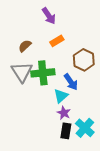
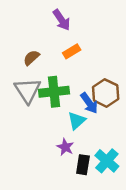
brown hexagon: (84, 60) -> (106, 93), moved
purple star: (64, 113) -> (65, 147), moved

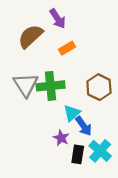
brown semicircle: (31, 58) -> (30, 36), moved, size x1.6
blue arrow: (89, 103) -> (84, 126), moved

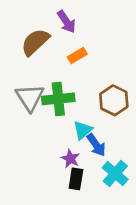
black rectangle: (78, 154) -> (76, 179), moved

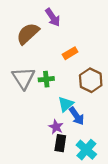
orange rectangle: (77, 56) -> (70, 53), moved
green cross: (58, 99) -> (46, 79), size x0.6
cyan cross: (115, 174) -> (86, 150), moved

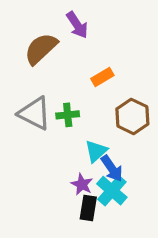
gray triangle: (23, 78) -> (35, 113), turned -30
cyan cross: (86, 150) -> (112, 191), moved

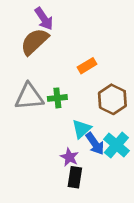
purple arrow: (77, 25) -> (44, 19), moved
gray triangle: (35, 113) -> (29, 97), turned -32
cyan cross: (112, 191) -> (116, 145), moved

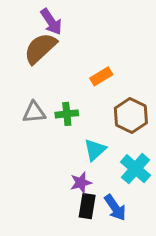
gray triangle: (29, 97) -> (34, 112), size x0.7
blue arrow: (95, 144) -> (115, 208), moved
purple star: (69, 157) -> (81, 183), turned 30

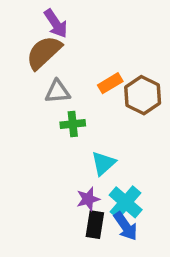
gray triangle: (34, 112) -> (57, 92), moved
brown hexagon: (131, 115) -> (143, 95), moved
cyan cross: (136, 169) -> (126, 202), moved

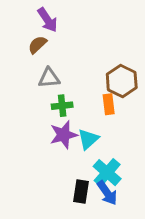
brown semicircle: (44, 53) -> (37, 45), size x0.6
orange rectangle: (110, 83) -> (109, 104), moved, turned -66
purple star: (88, 199) -> (64, 135), moved, size x1.4

